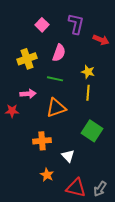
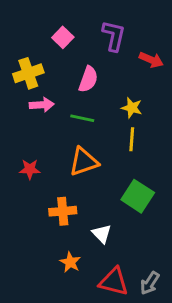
yellow cross: (27, 59) -> (28, 73), moved
pink arrow: (28, 94) -> (42, 105), moved
red star: (12, 111) -> (30, 169), moved

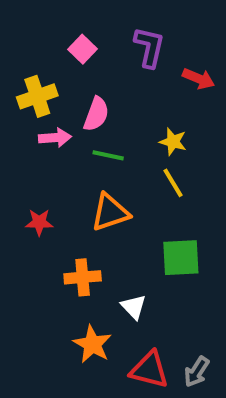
pink semicircle: (88, 79) -> (96, 114), moved
yellow line: (132, 139) -> (173, 183), turned -35
green square: (138, 196) -> (181, 258), turned -36
orange star: (70, 262) -> (92, 344), size x1.4

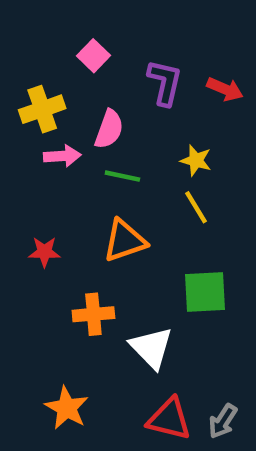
purple L-shape: (149, 47) -> (165, 82), moved
white triangle: (134, 307) -> (151, 348), size x1.5
orange star: (92, 344) -> (67, 408), moved

